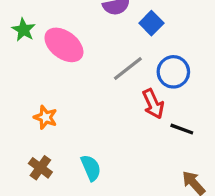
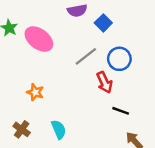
orange star: (45, 117) -> (35, 92), moved
black line: (182, 129) -> (121, 111), moved

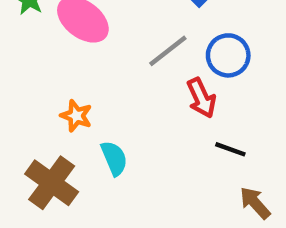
brown cross: (22, 129) -> (52, 183), size x1.6
cyan semicircle: (59, 129) -> (114, 158), moved

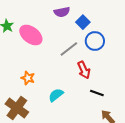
blue circle: (228, 55) -> (95, 41), moved
cyan semicircle: (114, 158) -> (56, 95), moved, turned -105

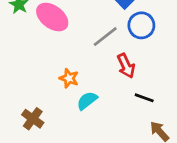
orange star: (28, 78) -> (69, 78), moved
brown cross: (17, 108) -> (33, 119), size x0.7

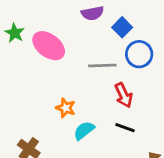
gray line: (105, 37) -> (102, 65), turned 36
black line: (144, 98) -> (125, 128), moved

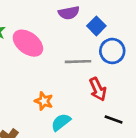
black line: (125, 128) -> (114, 120), moved

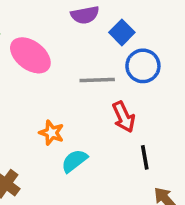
black line: (114, 120) -> (145, 157), turned 60

